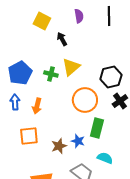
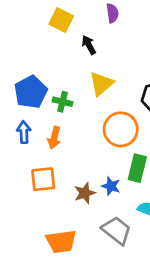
green cross: (51, 74) -> (63, 102), moved

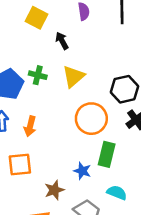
green cross: (63, 102) -> (38, 75), moved
brown star: (85, 193) -> (54, 190), moved

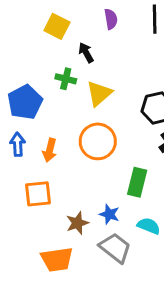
green cross: (38, 75) -> (66, 79), moved
orange circle: (91, 119) -> (98, 141), moved
blue star: (82, 171) -> (109, 214), moved

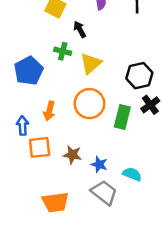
blue arrow: (18, 144) -> (22, 126), moved
green rectangle: (137, 182) -> (122, 117), moved
brown star: (77, 223) -> (72, 155), moved, turned 30

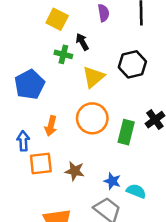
green cross: (63, 51) -> (63, 54), moved
black hexagon: (139, 76) -> (132, 64), moved
blue star: (99, 164) -> (112, 181), moved

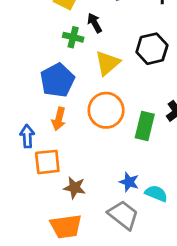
blue pentagon: (29, 84) -> (57, 80), moved
brown star: (75, 171) -> (75, 188), moved

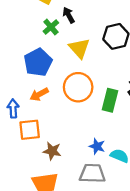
green cross: (73, 37) -> (51, 27), turned 35
yellow triangle: (107, 63) -> (79, 48), turned -30
orange arrow: (59, 119) -> (39, 94), turned 48
gray trapezoid: (123, 215) -> (92, 173), turned -36

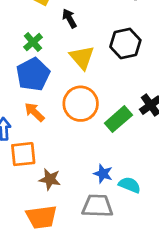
green cross: (51, 27) -> (33, 42), moved
orange arrow: (39, 94) -> (34, 112), turned 72
green rectangle: (110, 100) -> (118, 119), turned 35

